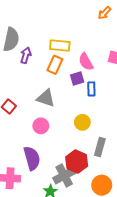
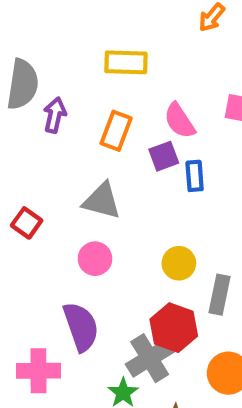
yellow rectangle: (60, 45) -> (126, 62), moved
yellow circle: (82, 122) -> (179, 263), moved

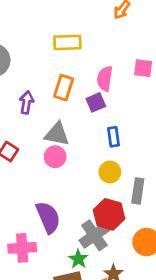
purple arrow: (55, 115) -> (27, 102), moved
pink semicircle: (180, 121) -> (105, 79), turned 45
blue rectangle: (195, 176) -> (113, 137), moved
pink circle: (95, 259) -> (55, 157), moved

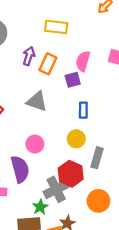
purple arrow: (27, 102) -> (29, 56), moved
pink circle: (55, 157) -> (35, 144), moved

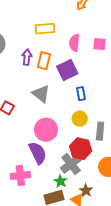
pink semicircle: (83, 61) -> (74, 43), moved
purple square: (73, 80) -> (67, 70), size x1.5
gray triangle: (37, 101) -> (41, 94), turned 30
pink circle: (35, 144) -> (46, 130), size x1.5

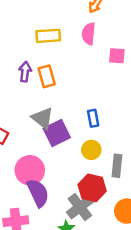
pink semicircle: (74, 43) -> (89, 34), moved
orange rectangle: (44, 61) -> (47, 76), turned -30
purple square: (67, 70) -> (57, 133), moved
pink circle: (46, 130) -> (30, 170), moved

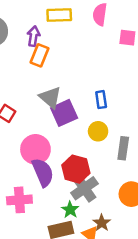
purple arrow: (25, 72) -> (33, 36), moved
orange rectangle: (47, 76) -> (40, 55), moved, turned 35
red hexagon: (92, 188) -> (76, 169), moved

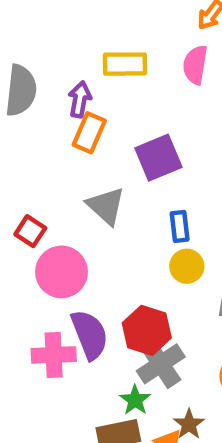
blue rectangle: (101, 100) -> (180, 226), moved
purple square: (64, 113) -> (158, 158), moved
pink circle: (35, 149) -> (62, 272), moved
pink cross: (19, 200) -> (54, 355), moved

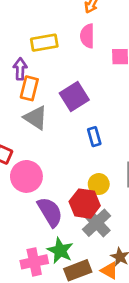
gray triangle: (106, 206) -> (36, 118), moved
yellow circle: (187, 266) -> (99, 184), moved
pink cross: (54, 355) -> (34, 262), moved
green star: (135, 400) -> (60, 250), moved, size x1.4

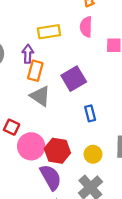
red hexagon: (85, 204) -> (57, 151), moved

